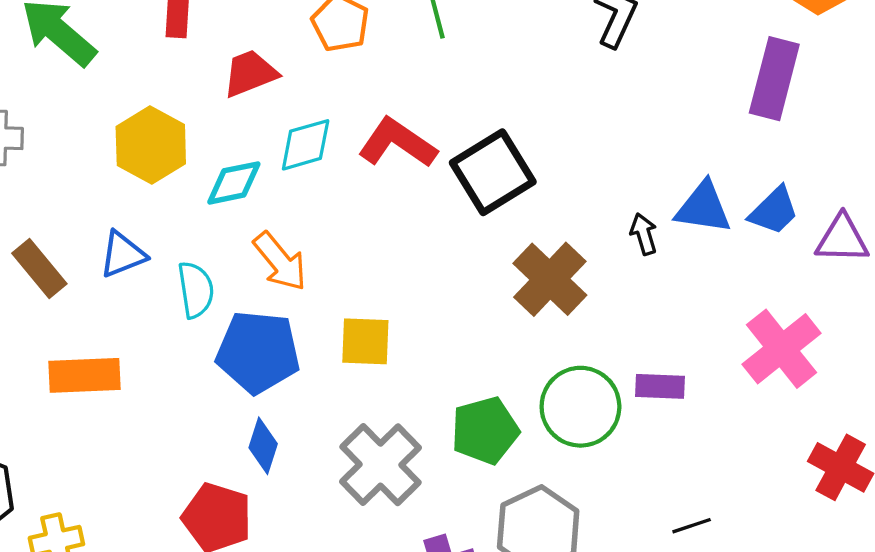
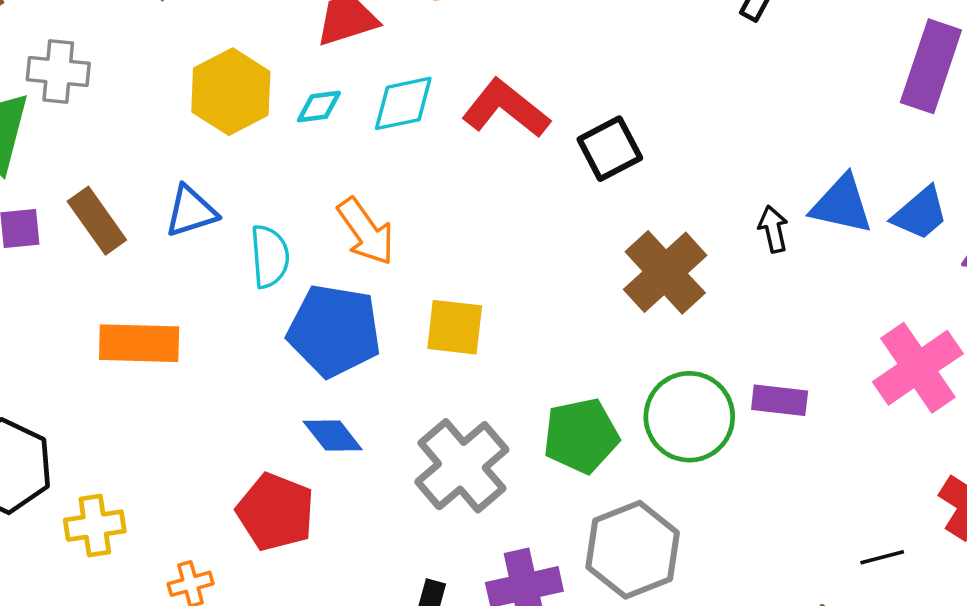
black square: (493, 172) -> (610, 149), size x0.7
cyan diamond: (234, 183) -> (319, 107), moved, size x0.7
blue diamond: (263, 446) -> (333, 436), turned -60
black line: (692, 526) -> (882, 557), moved

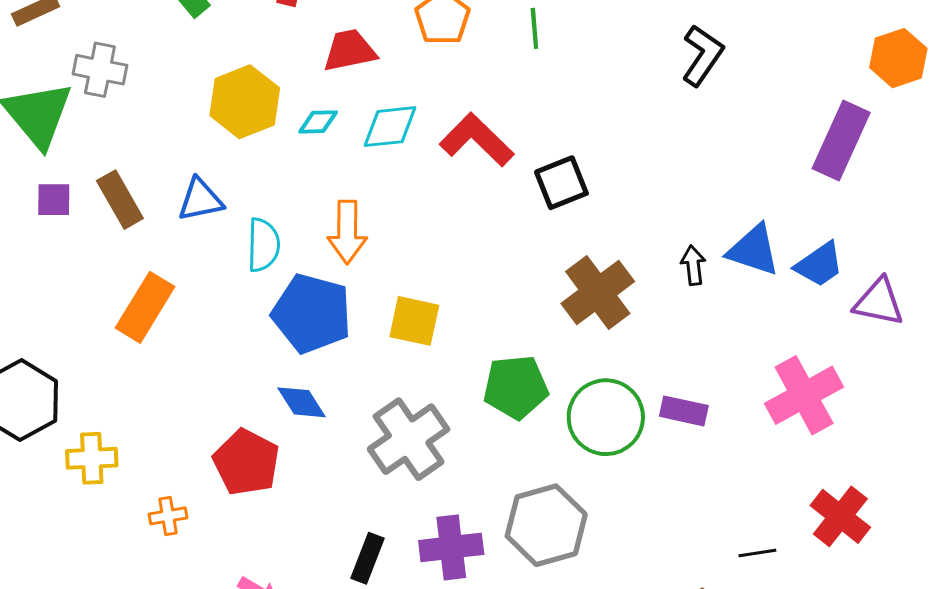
orange arrow: (366, 232) -> (347, 232), turned 30
orange rectangle: (139, 343) -> (145, 307), turned -66
green pentagon: (581, 436) -> (516, 387), moved

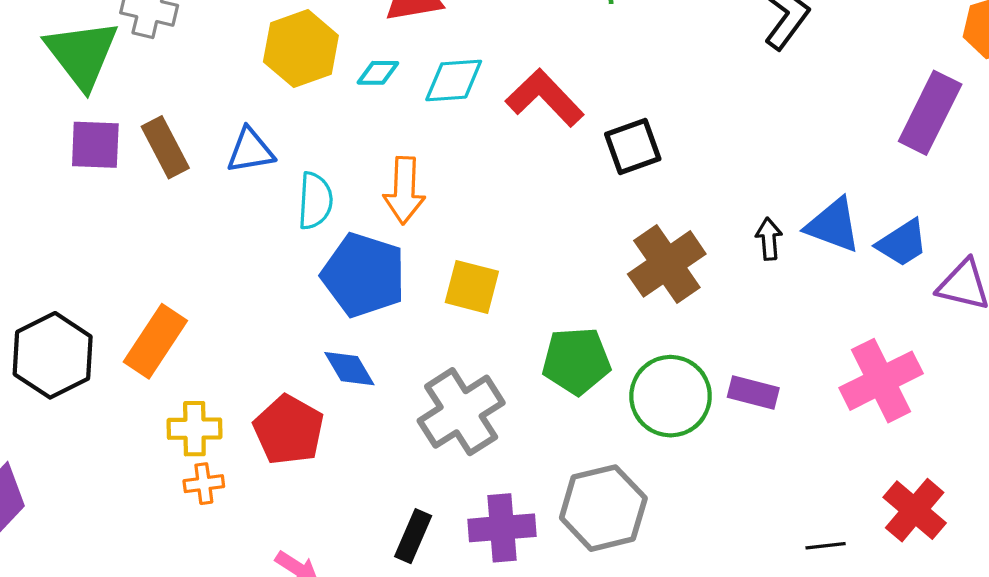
purple square: (54, 200) -> (95, 145), size x1.4
orange rectangle: (145, 307) -> (155, 341), moved
yellow cross: (92, 458) -> (194, 429), moved

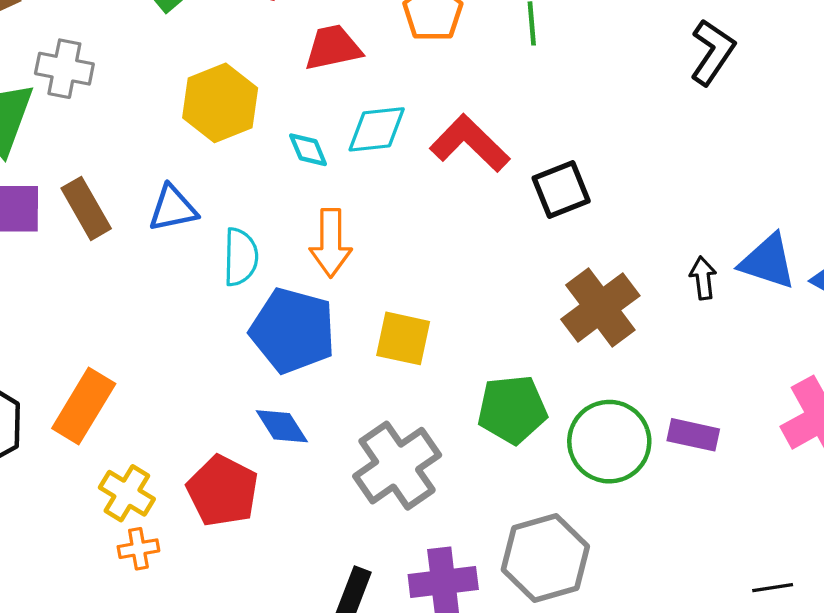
cyan diamond: (378, 73) -> (308, 150), moved, turned 69
yellow cross: (194, 429) -> (127, 493), turned 34

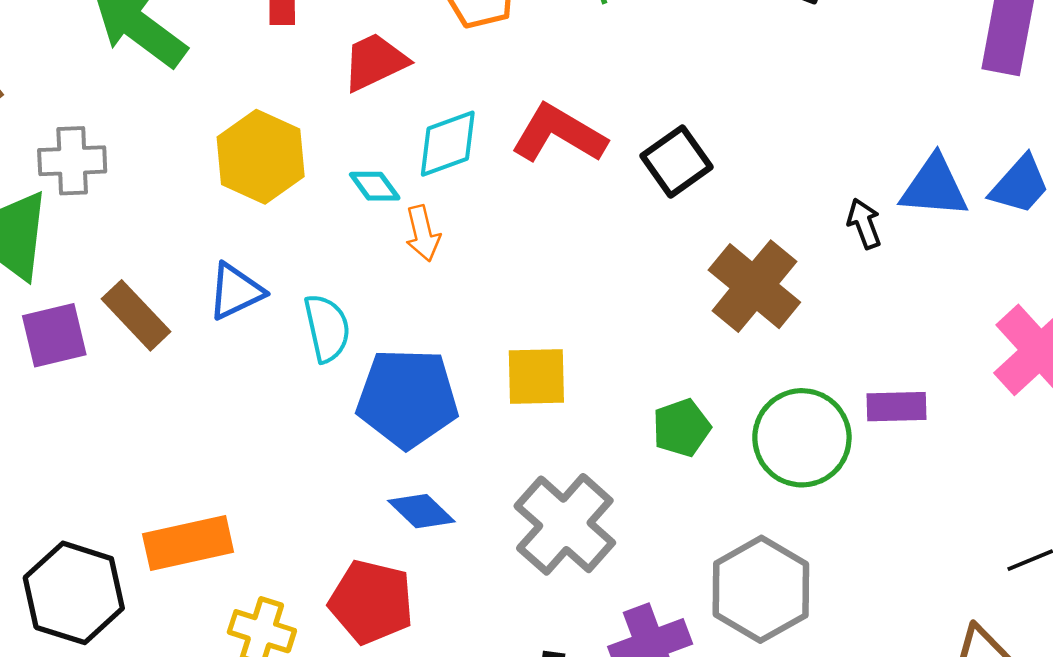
orange arrow: (331, 243) -> (423, 233), moved, size x0.7
orange rectangle: (84, 406) -> (188, 543), turned 60
green pentagon: (512, 409) -> (681, 428), size x0.7

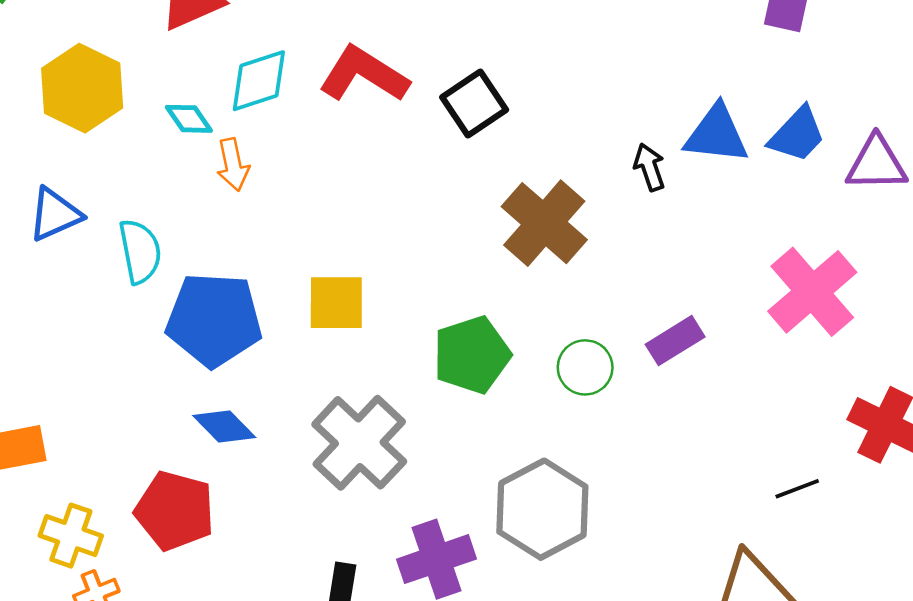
purple rectangle: (897, 407) -> (675, 341), turned -32
green pentagon: (681, 428) -> (472, 355), size x1.4
green circle: (802, 438) -> (585, 367), size x0.6

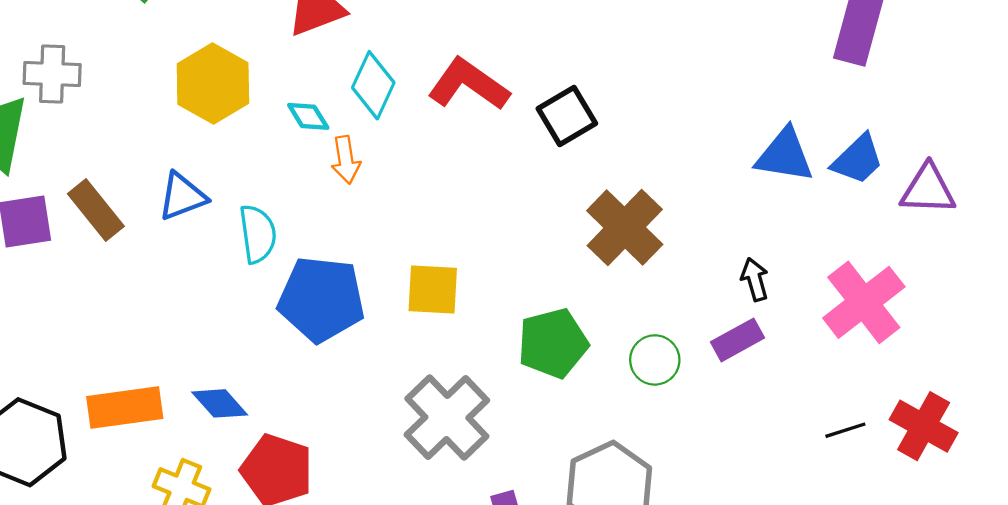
cyan diamond: (259, 81) -> (373, 85), turned -50
black arrow: (649, 167) -> (755, 279), moved
blue diamond: (224, 427) -> (220, 403), moved
black line: (797, 489) -> (845, 430), moved

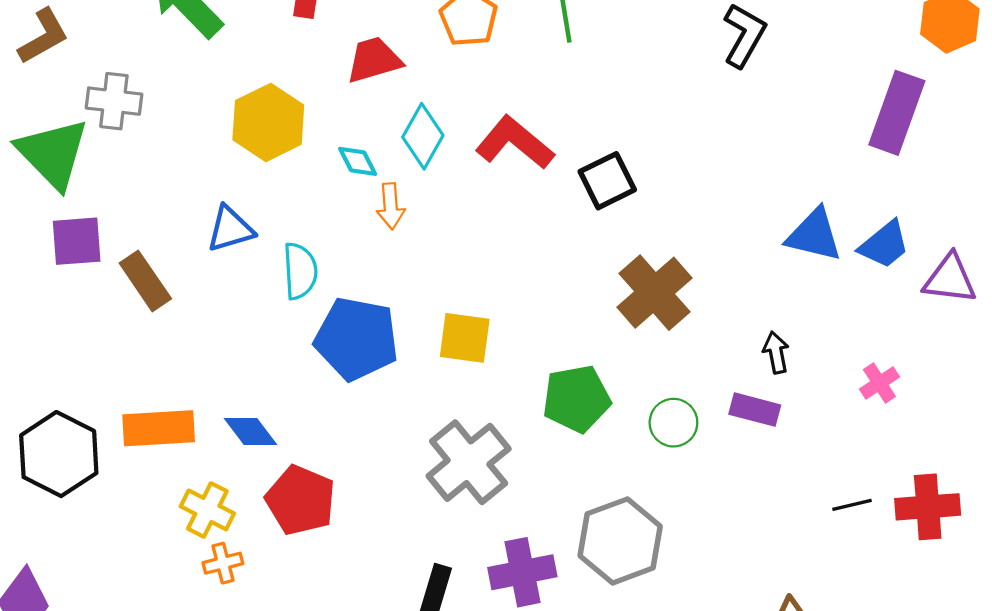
brown rectangle: (96, 210) -> (145, 281), moved
pink cross: (864, 302) -> (879, 383), size x0.5
purple rectangle: (737, 340) -> (755, 410), turned 39
red cross: (924, 426) -> (928, 507), turned -38

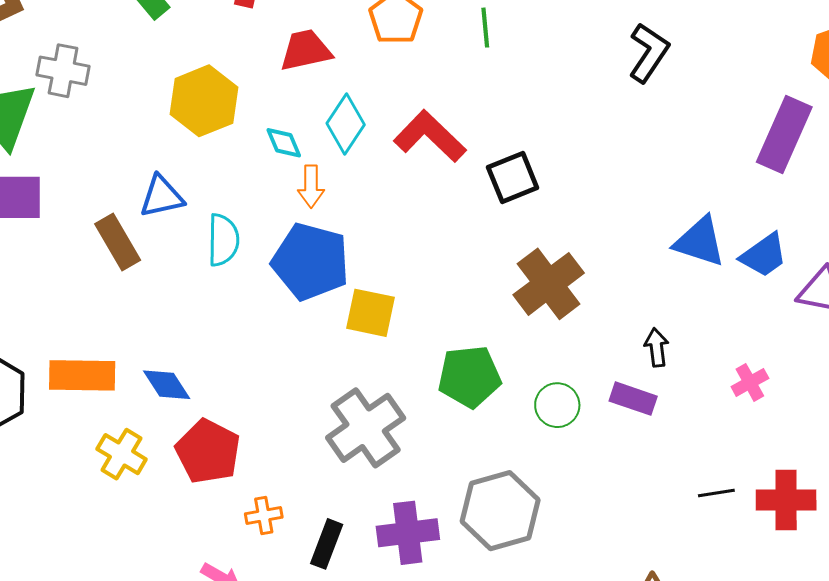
brown rectangle: (145, 281) -> (118, 242), moved
blue pentagon: (357, 339) -> (311, 262), moved
orange cross: (223, 563) -> (264, 515), moved

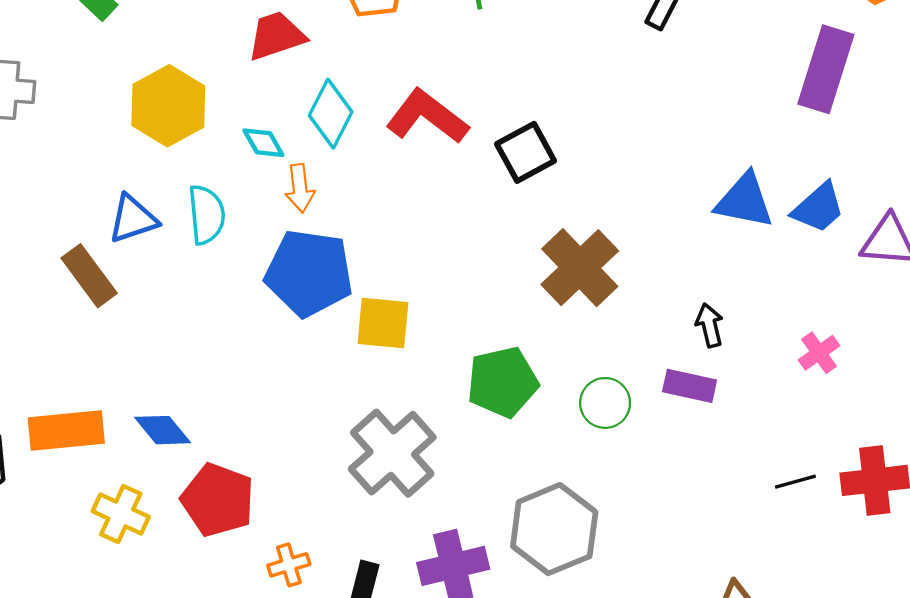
cyan semicircle: (223, 240) -> (206, 215), moved

